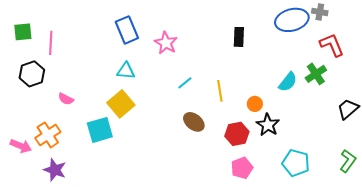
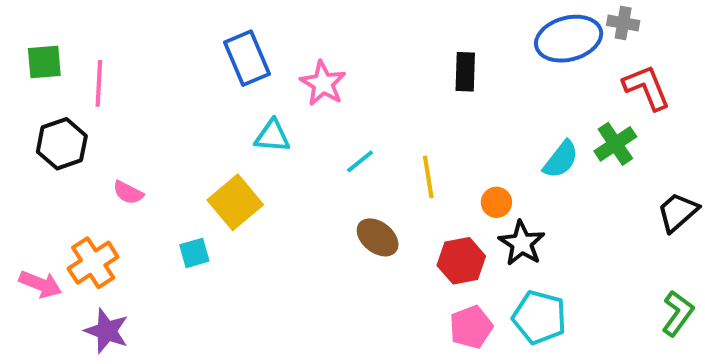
cyan triangle: (126, 71) -> (272, 136), moved
cyan square: (100, 130) -> (194, 253), size x0.6
cyan pentagon: (296, 163) -> (539, 317), moved

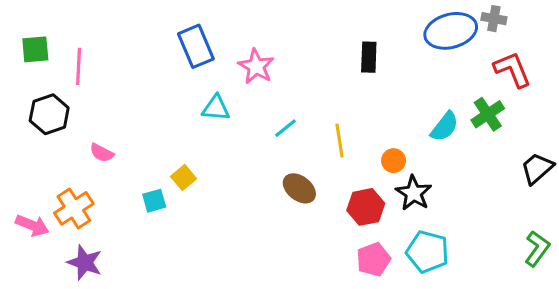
yellow square: (235, 202) -> (184, 178), moved, size x0.6

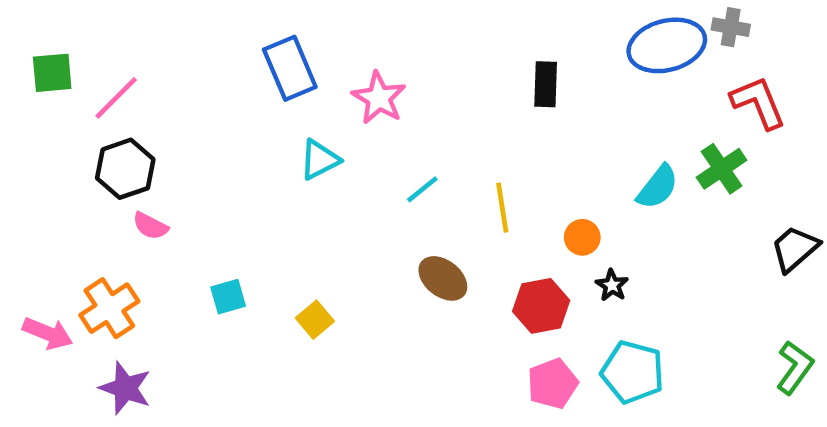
pink line: (79, 66) -> (116, 98), turned 42
cyan triangle: (216, 108) -> (320, 160), turned -32
black hexagon: (49, 114) -> (125, 169), moved
yellow square: (184, 178) -> (315, 320), moved
black star: (414, 193) -> (612, 285), size x0.6

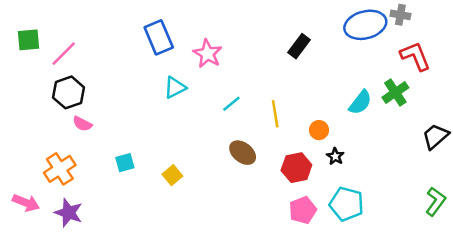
black rectangle: (546, 84) -> (299, 46), turned 35
pink arrow: (48, 333) -> (26, 203), moved

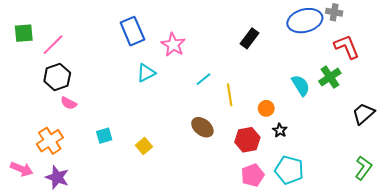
cyan semicircle: (360, 102) -> (301, 85), turned -70
cyan line: (231, 104) -> (203, 79), moved

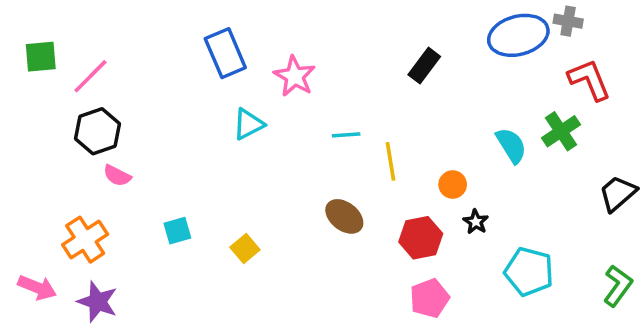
cyan line: (203, 79) -> (346, 135), turned 35
cyan pentagon: (289, 170) -> (529, 272), moved

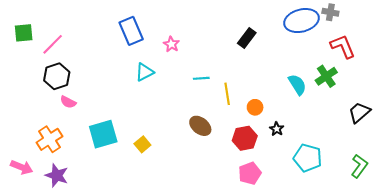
pink star: (295, 76) -> (171, 44), size x0.7
orange circle: (453, 185) -> (255, 107), moved
cyan square: (177, 231) -> (103, 134), size x1.8

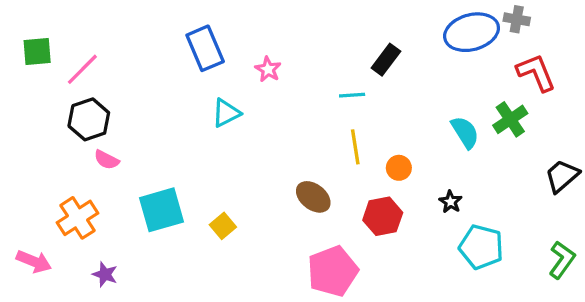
cyan line: (201, 78) -> (352, 95), moved
black star: (277, 129) -> (451, 202), moved
pink pentagon: (250, 173) -> (333, 271), moved, size x1.4
purple star: (57, 175) -> (105, 274), moved, size x0.7

